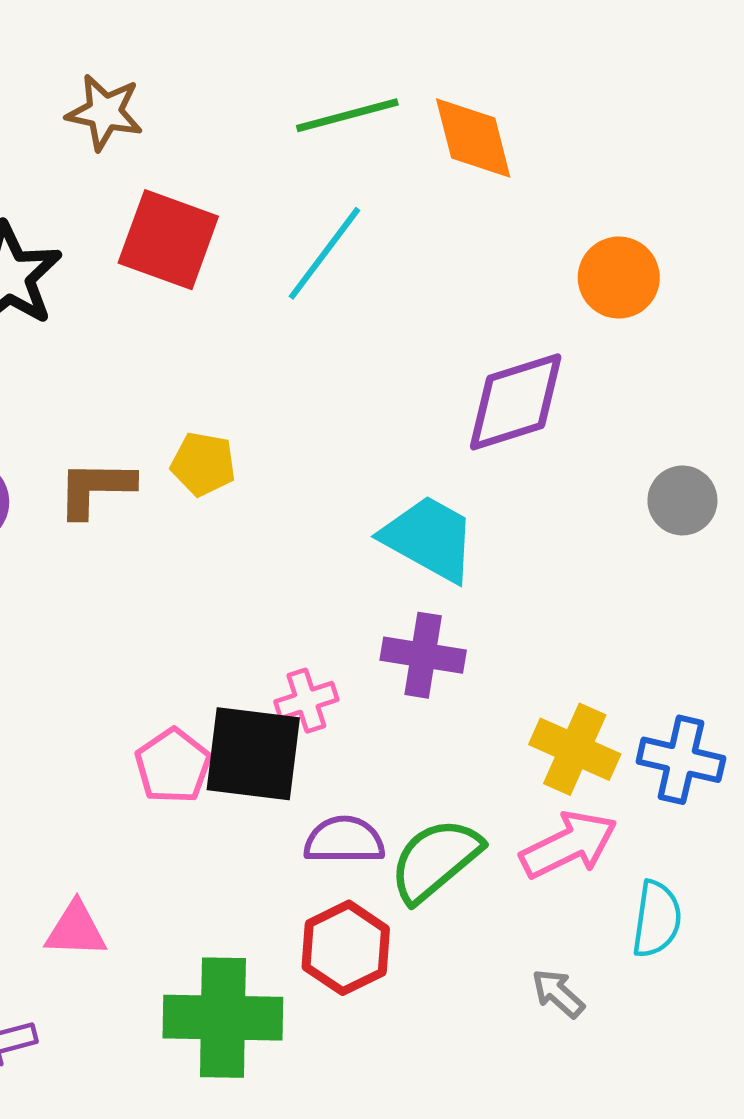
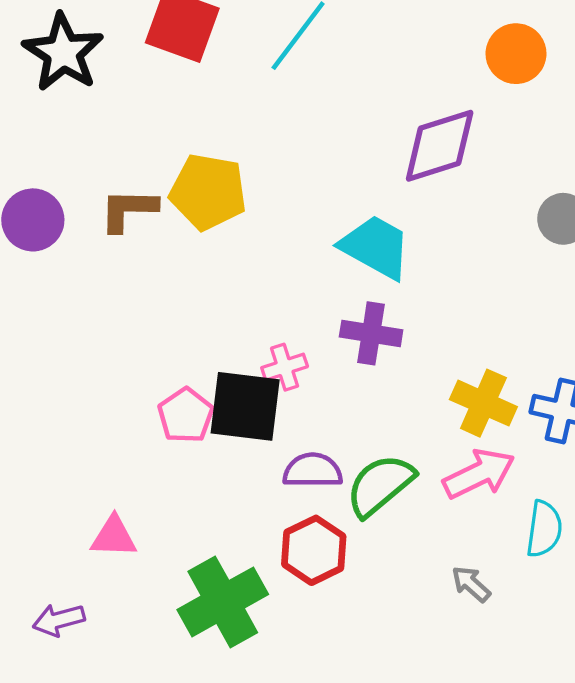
yellow pentagon: (203, 464) -> (208, 192), size x1.6
green cross: (223, 1018) -> (223, 602), turned -30

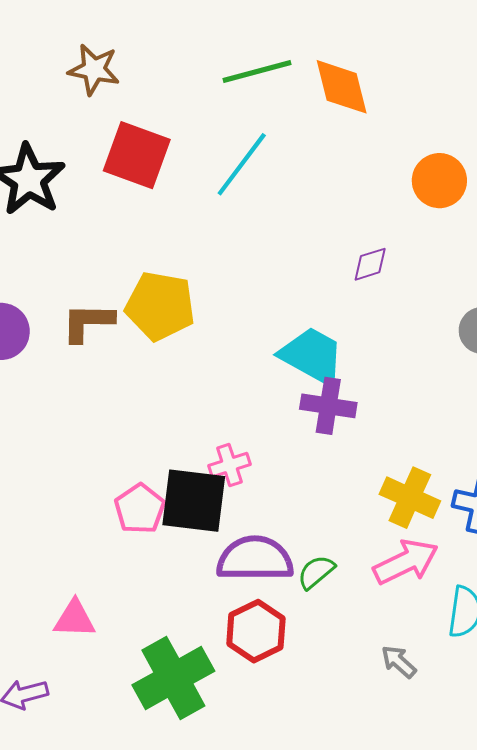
purple diamond: (440, 146) -> (370, 264), size x0.5
purple cross: (371, 333) -> (328, 406), moved
purple semicircle: (313, 470) -> (255, 559), size x1.4
green semicircle: (380, 485) -> (316, 572), size x0.6

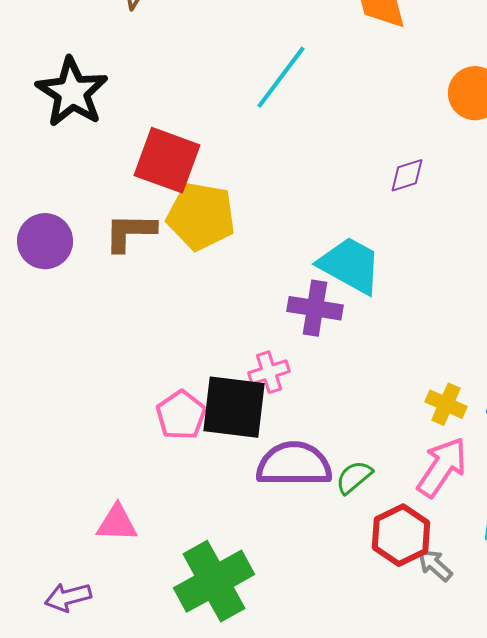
red square: (137, 155) -> (167, 160), moved
purple cross: (328, 406) -> (315, 308), moved
yellow cross: (410, 498) -> (446, 404), size x0.7
pink arrow: (406, 562) -> (442, 467), turned -30
red hexagon: (256, 631) -> (401, 535), moved

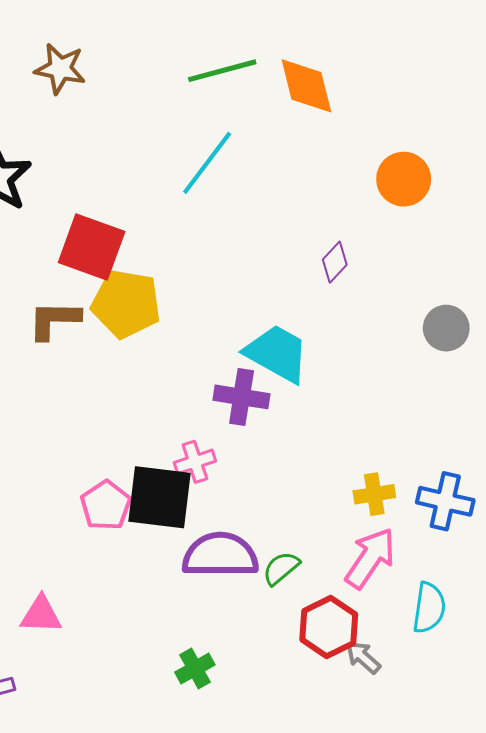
purple diamond: (407, 175) -> (335, 262), turned -30
yellow cross: (446, 404) -> (374, 494), turned -33
green cross: (214, 581) -> (195, 668), moved, size x0.5

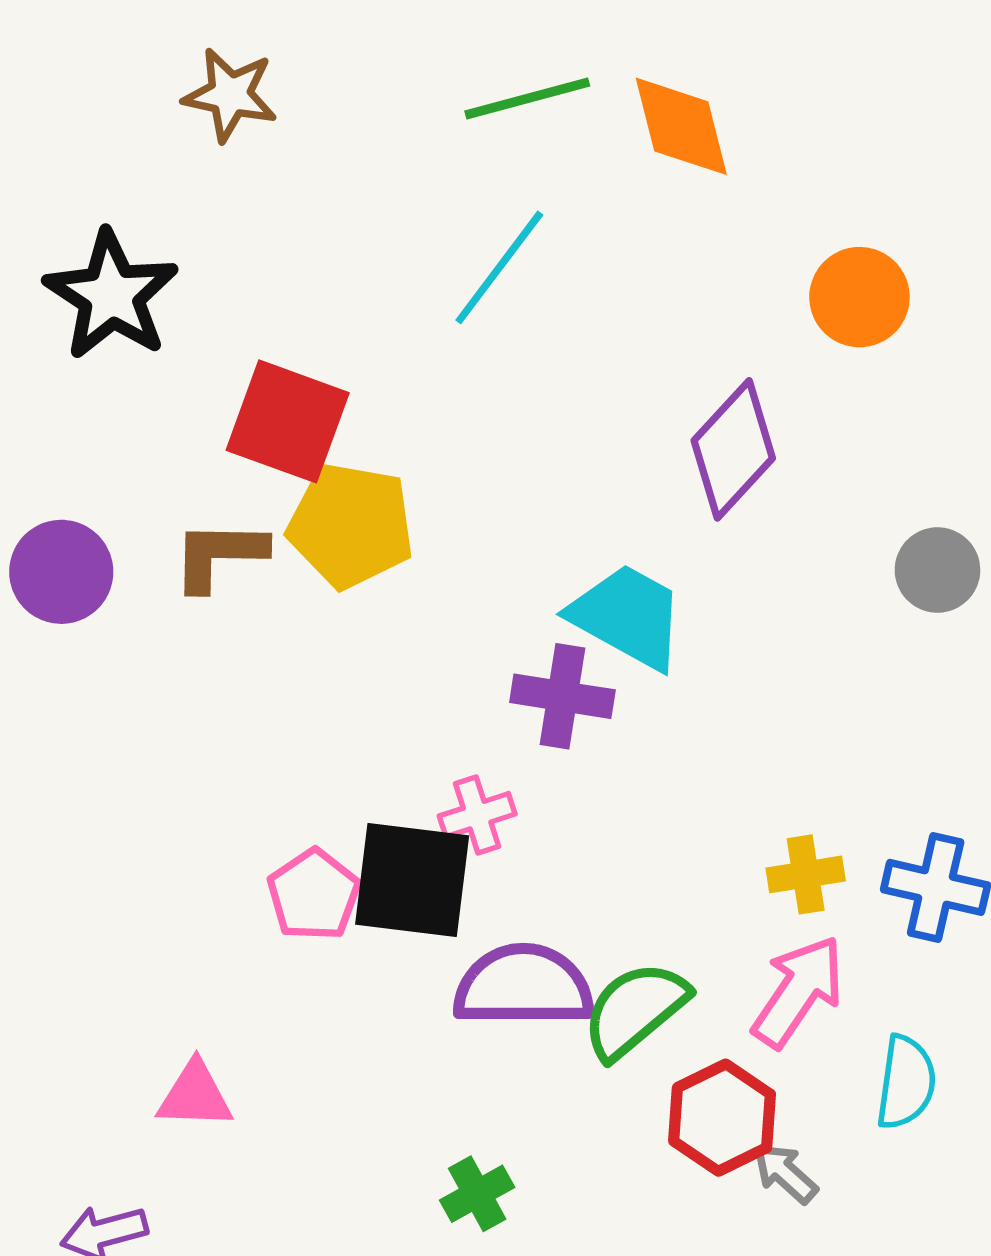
purple diamond: (335, 262) -> (733, 449), size x1.8
green semicircle: (281, 568) -> (635, 1010), size x1.6

